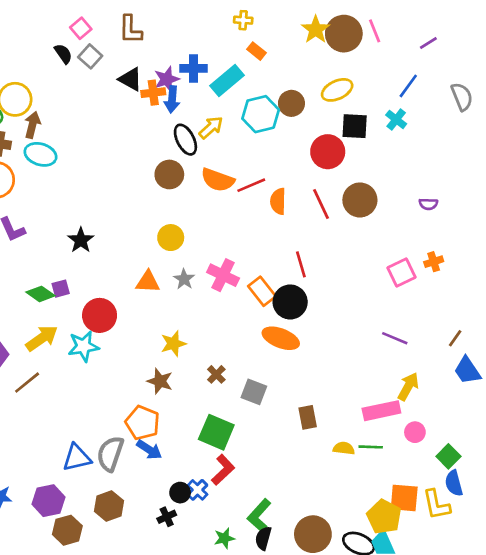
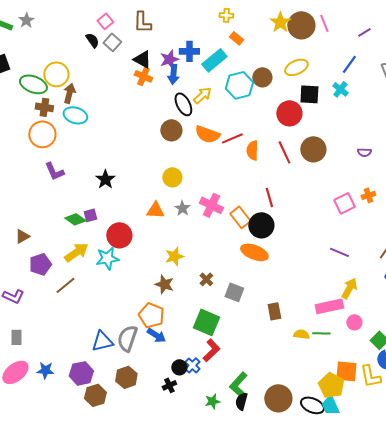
orange cross: (153, 93) -> (143, 76), moved, turned 30

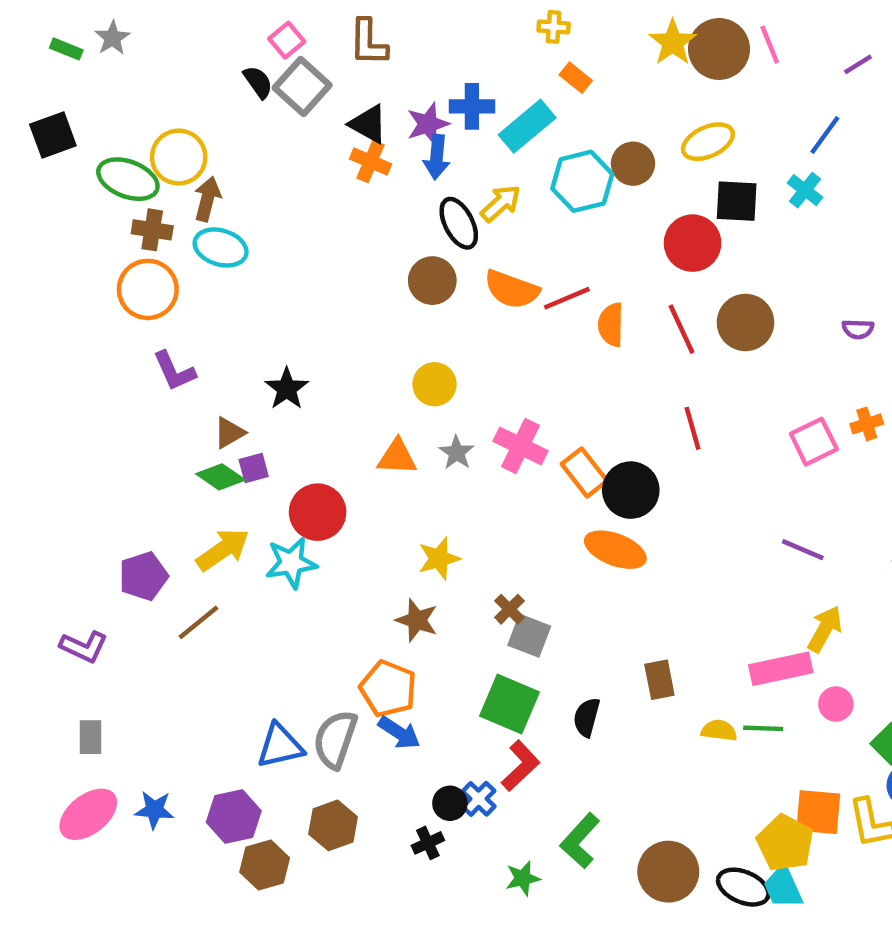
gray square: (112, 42) -> (302, 86), size x1.4
red line: (269, 197) -> (693, 428), moved
brown triangle: (22, 236) -> (229, 433), moved
gray square: (234, 292) -> (529, 636), moved
black semicircle: (241, 401) -> (587, 717), moved

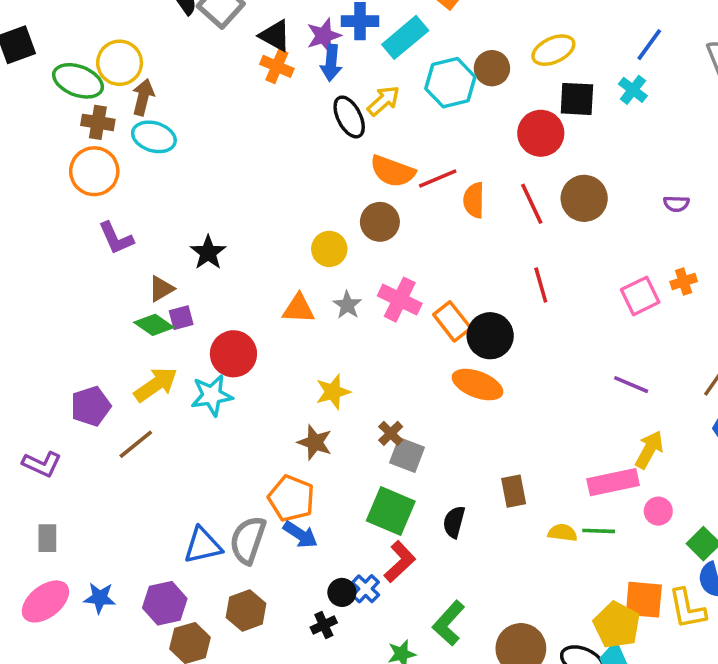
brown circle: (432, 281) -> (380, 222), moved

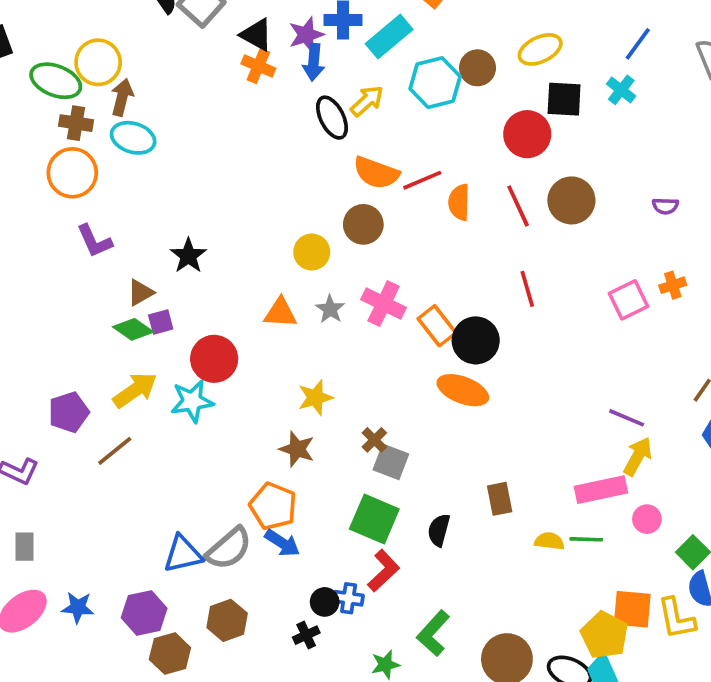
purple line: (631, 385) -> (627, 418), moved
gray semicircle: (248, 540) -> (229, 549), turned -150
blue cross: (365, 589) -> (349, 598), turned -36

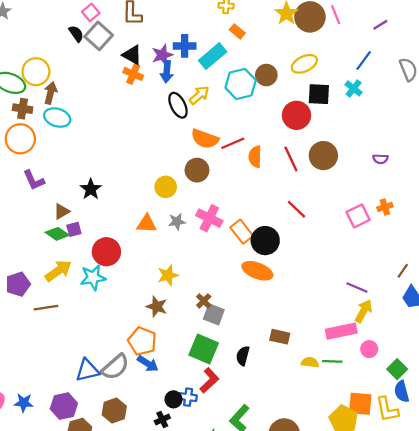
red line: (527, 289) -> (297, 209), turned -30
gray star: (330, 309) -> (177, 222), turned 30
brown line: (115, 451) -> (46, 308), turned 30
brown rectangle: (500, 499) -> (280, 337), turned -66

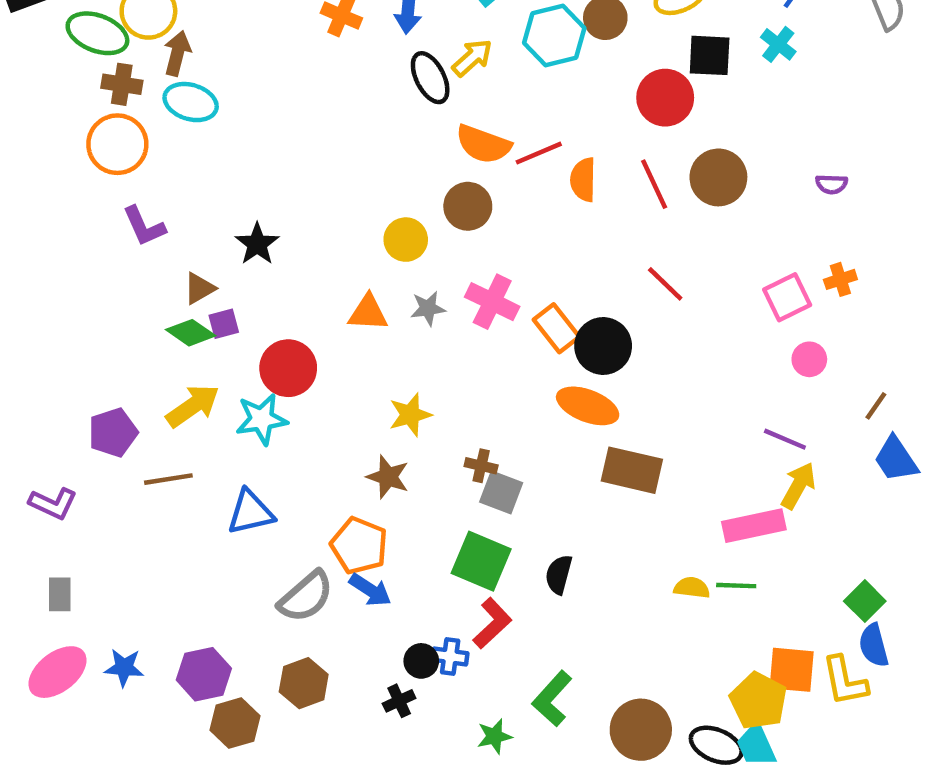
brown cross: (204, 301) -> (481, 466), turned -32
brown rectangle: (280, 337) -> (632, 470), moved, size x1.5
pink circle: (369, 349) -> (809, 359), moved
blue triangle: (87, 370) -> (250, 512), moved

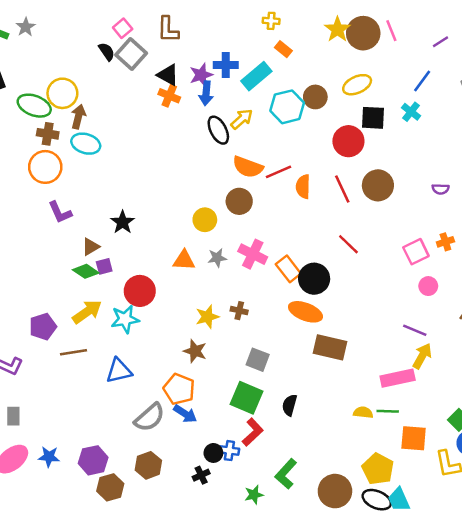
brown cross: (481, 466) -> (239, 311), moved
orange square: (792, 670) -> (414, 438), moved
yellow pentagon: (758, 701) -> (378, 469), moved

